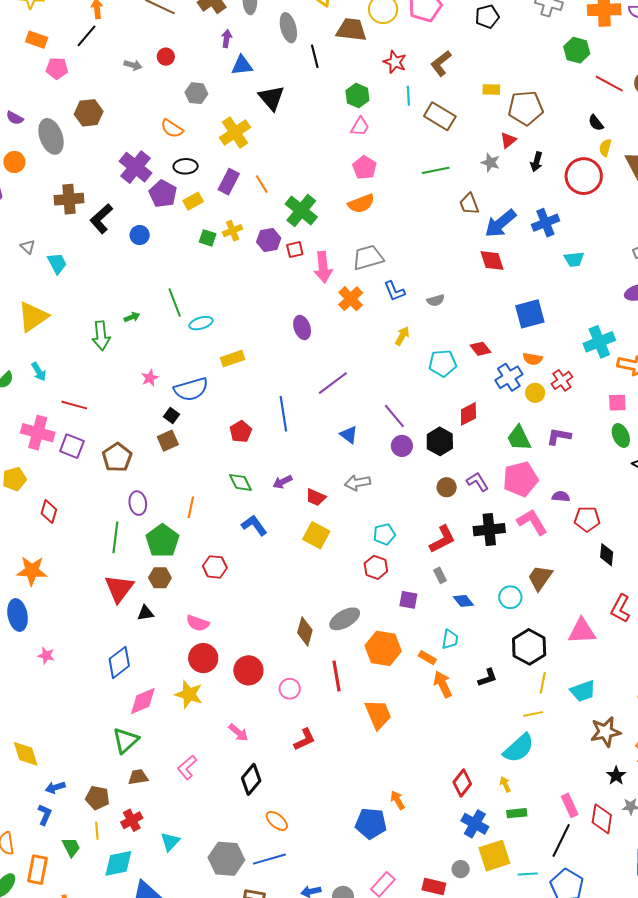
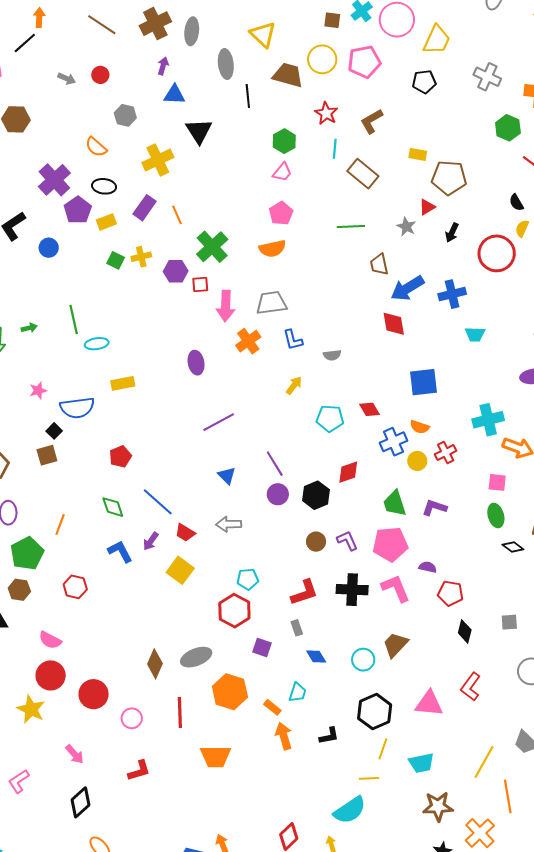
blue line: (283, 414) -> (158, 502), moved, turned -48
purple arrow: (282, 482) -> (151, 541), moved, turned -36
red hexagon: (376, 567) -> (234, 611), size x1.4
orange trapezoid: (378, 714) -> (216, 756), turned 104

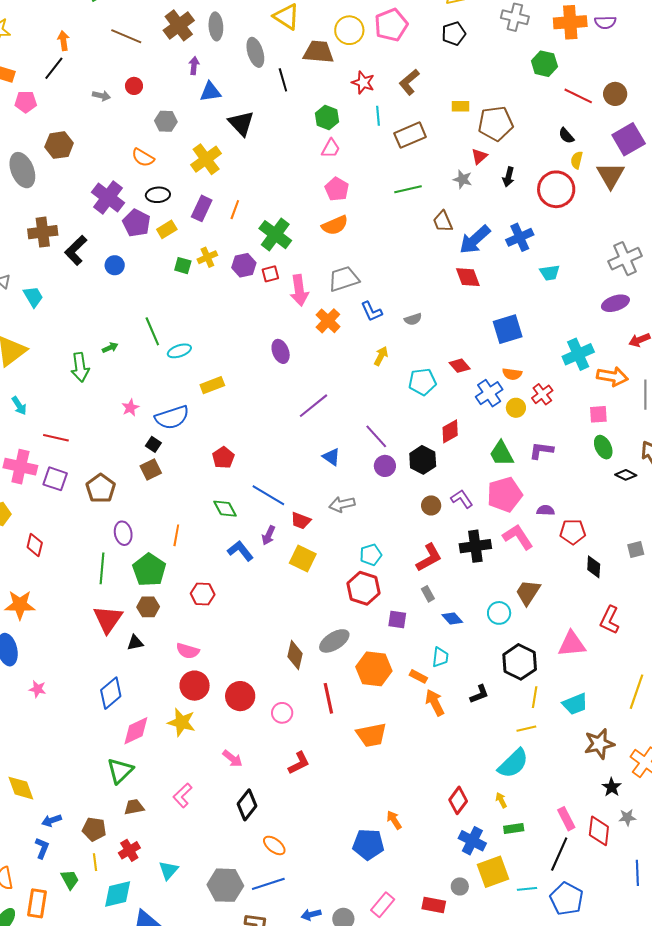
brown rectangle: (363, 174) -> (410, 135), turned -52
orange line: (177, 215) -> (235, 210), turned 54

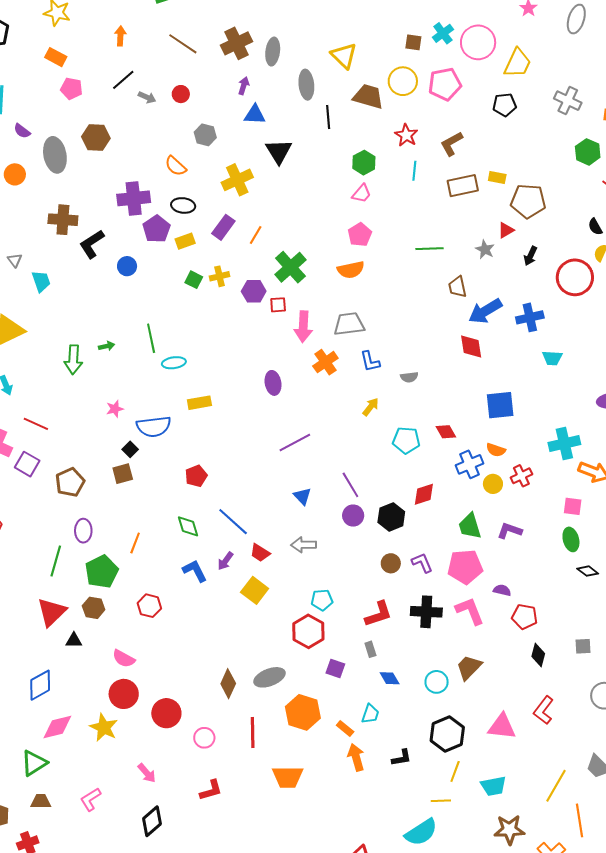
black line: (54, 68) -> (123, 80), moved
brown rectangle: (410, 135) -> (463, 186), moved
purple cross: (108, 198) -> (134, 198), turned 36

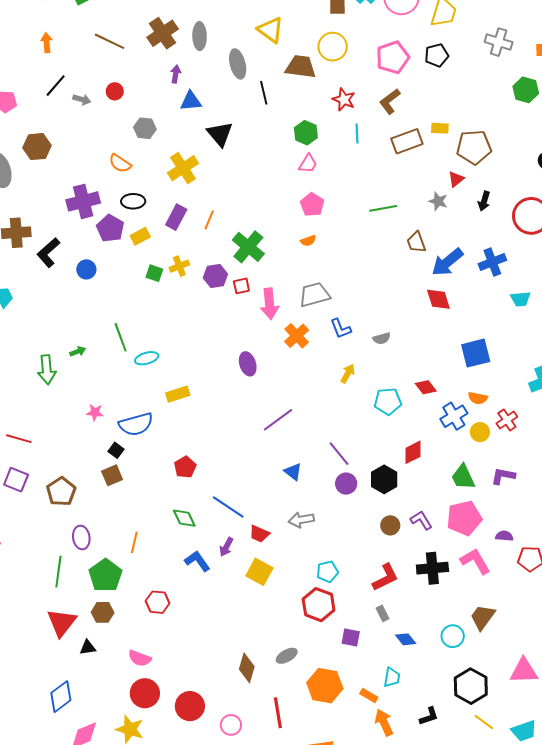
pink pentagon: (445, 84) -> (393, 57), moved
orange semicircle: (351, 270) -> (308, 241), size x0.6
pink star: (115, 409) -> (95, 412), turned 30
gray ellipse: (269, 677) -> (287, 656), size x0.7
yellow line: (455, 771) -> (484, 722), turned -65

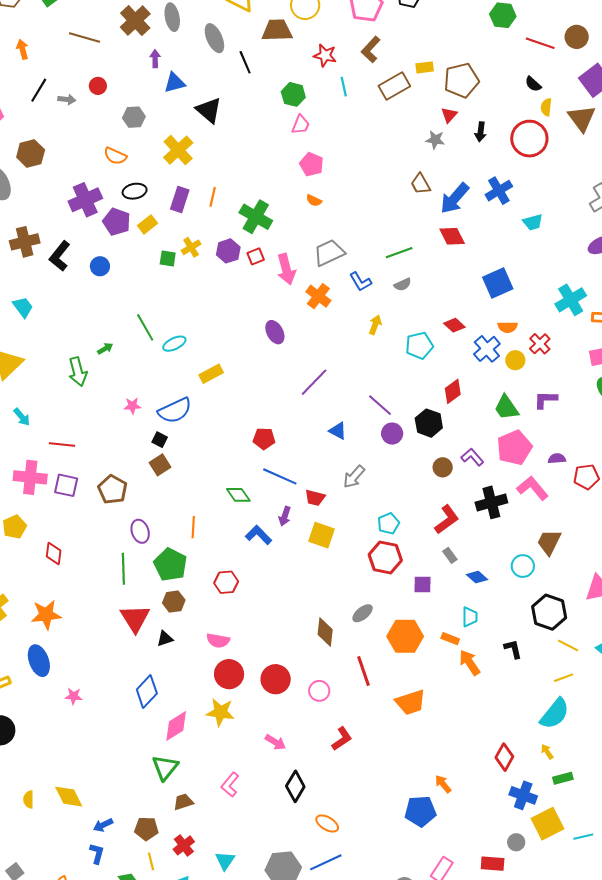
green line: (383, 208) -> (399, 253), moved
orange semicircle: (308, 241) -> (314, 200), turned 56
red pentagon: (185, 467) -> (264, 439), moved, turned -30
gray arrow: (301, 520) -> (354, 477), turned -30
black L-shape: (429, 716) -> (513, 649), turned -75

